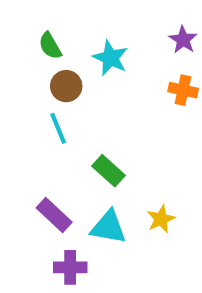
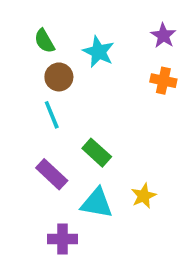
purple rectangle: (54, 215) -> (52, 174), moved

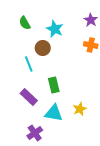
brown circle: (59, 77) -> (43, 48), moved
green rectangle: (97, 153) -> (54, 85), turned 35
purple cross: (62, 239) -> (35, 133), turned -35

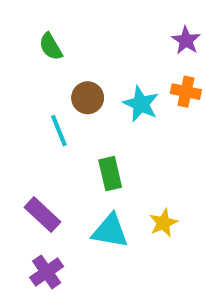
cyan star: (55, 29) -> (141, 104), moved
purple rectangle: (29, 97) -> (43, 215), moved
purple cross: (35, 133) -> (47, 272), moved

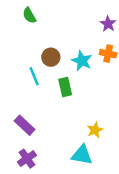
green semicircle: (51, 47) -> (29, 15), moved
green rectangle: (110, 174) -> (65, 87), moved
cyan triangle: (110, 231) -> (82, 155), moved

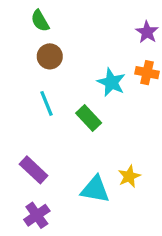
brown circle: (51, 57) -> (50, 56), moved
green rectangle: (65, 87) -> (89, 118), turned -30
cyan triangle: (82, 155) -> (95, 189), moved

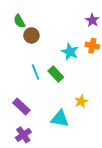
green semicircle: (40, 21) -> (19, 21), moved
cyan line: (47, 103) -> (36, 72), moved
yellow star: (129, 176) -> (81, 101), moved

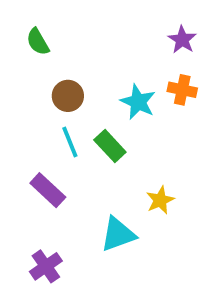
brown circle: (31, 35) -> (68, 96), moved
purple rectangle: (21, 106) -> (48, 190), moved
cyan triangle: (60, 119) -> (118, 234), turned -30

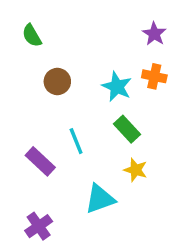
cyan line: (70, 142) -> (76, 141), moved
green rectangle: (110, 146) -> (127, 129), moved
yellow star: (160, 200) -> (136, 170), turned -30

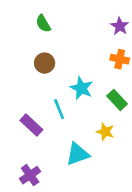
green semicircle: (32, 36) -> (43, 23), moved
cyan star: (117, 87) -> (81, 88), moved
green rectangle: (127, 129) -> (117, 100), moved

